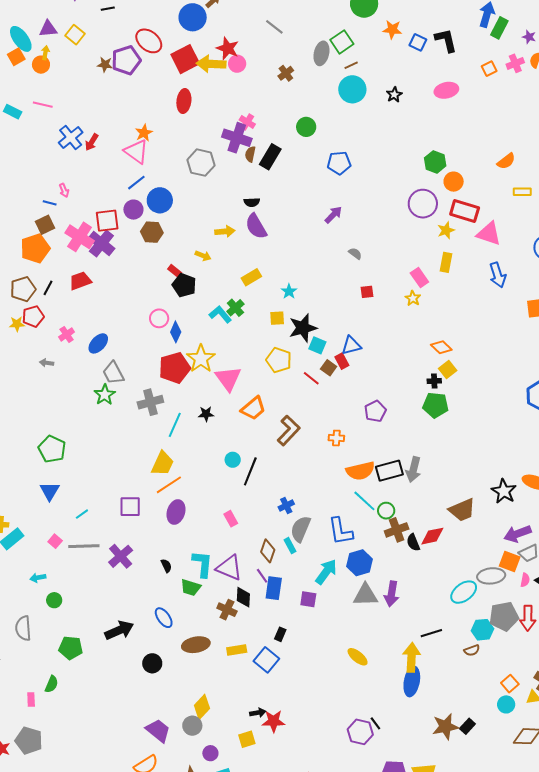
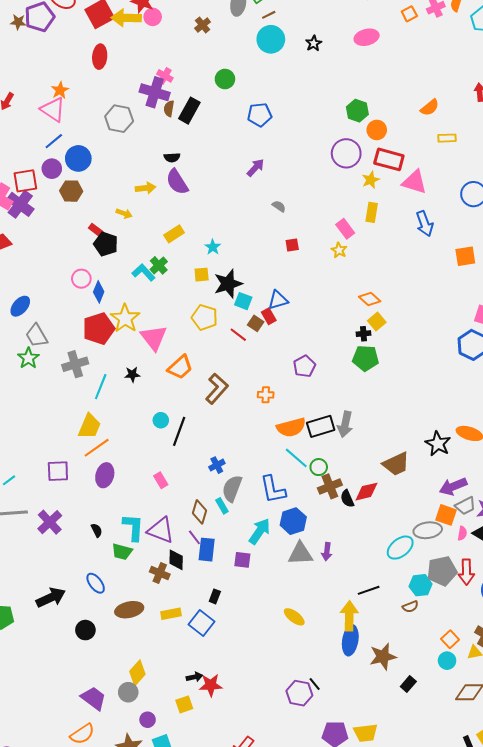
purple arrow: (392, 594) -> (327, 552), size x0.7
brown star: (445, 727) -> (383, 657), moved

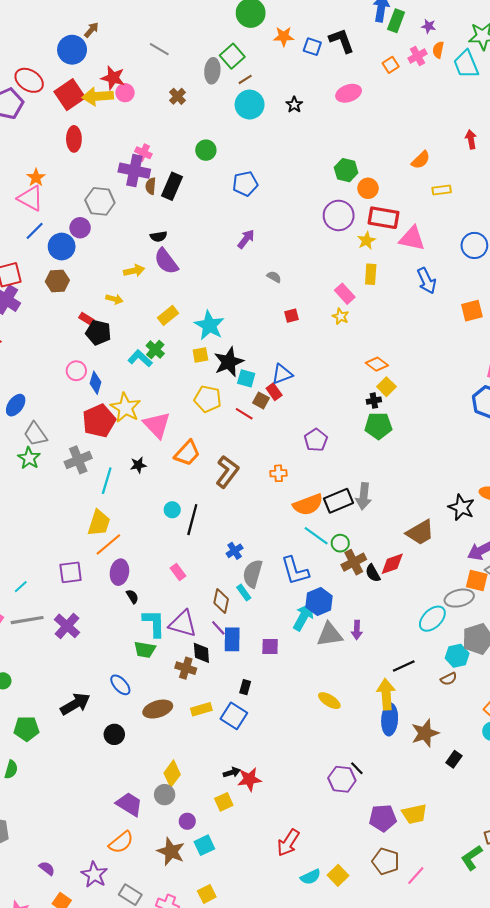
purple circle: (52, 169) -> (80, 228), moved
cyan star: (213, 247) -> (209, 325), size x1.8
black semicircle: (97, 530) -> (132, 596), moved
cyan arrow: (260, 531) -> (303, 617), moved

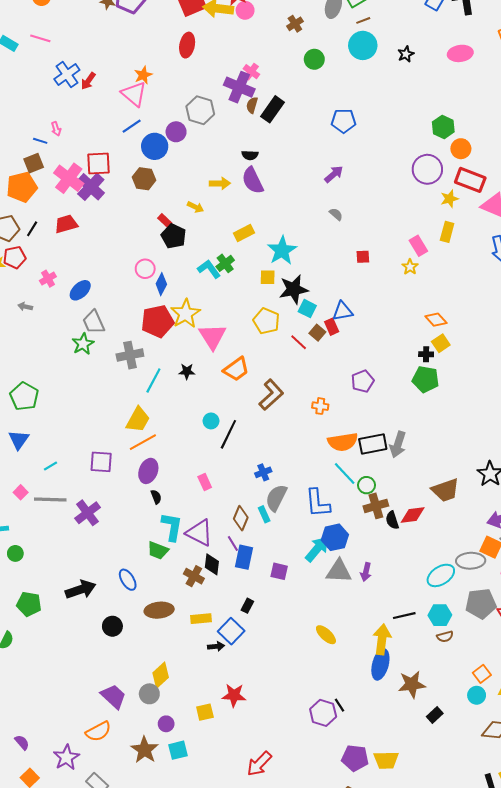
green circle: (206, 150) -> (314, 59), moved
gray semicircle: (274, 277) -> (336, 214), moved
cyan hexagon: (457, 656) -> (440, 615), moved
black arrow: (232, 772) -> (216, 646), moved

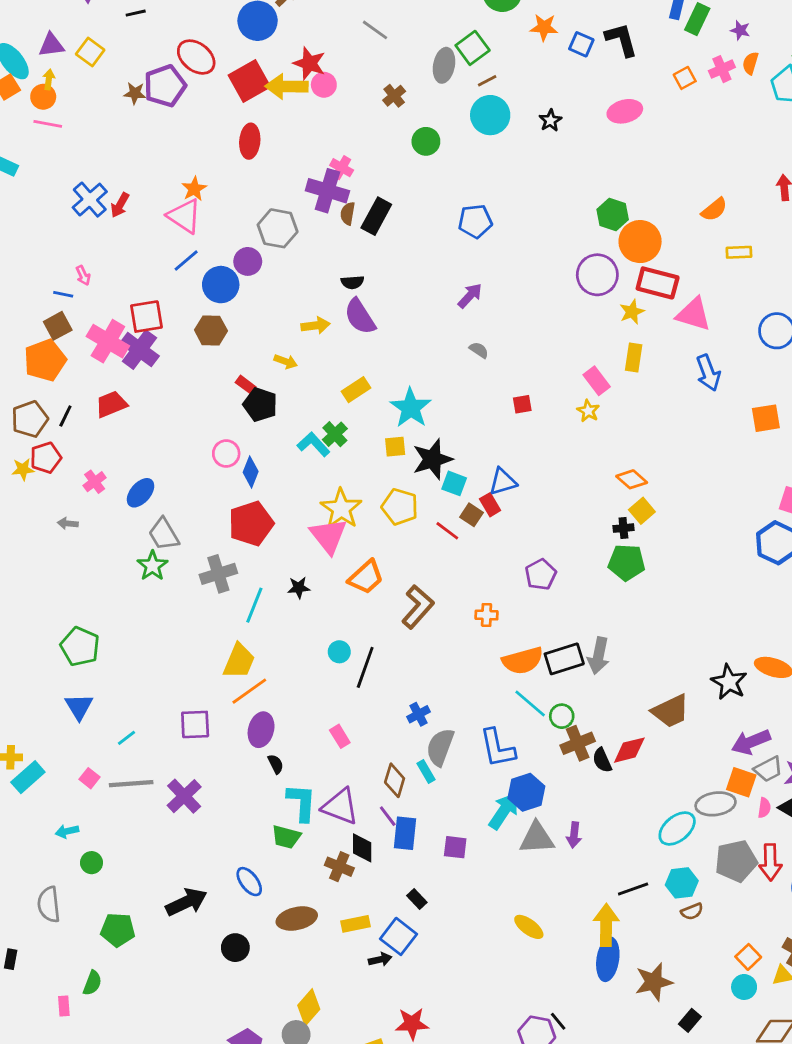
pink line: (40, 38) -> (48, 124), moved
orange circle: (461, 149) -> (640, 242), size x1.5
yellow star: (185, 314) -> (341, 509), moved
black rectangle: (247, 606) -> (417, 899), turned -64

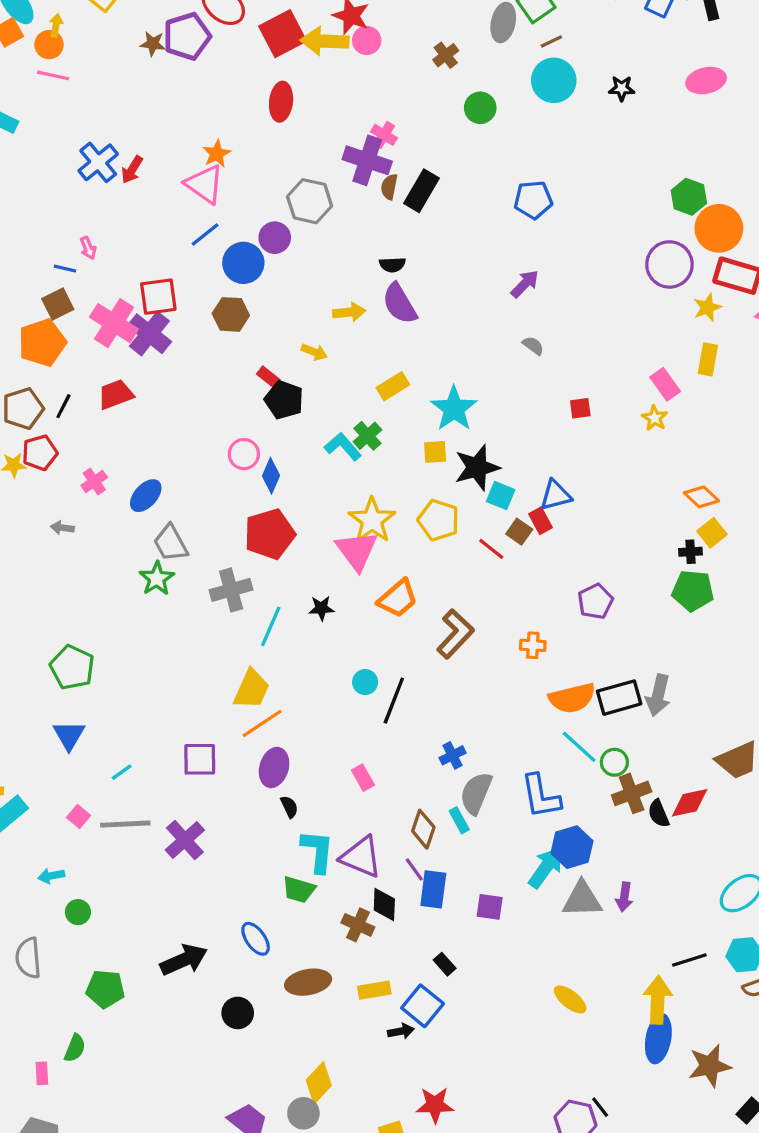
black star: (550, 120) -> (622, 88), turned 30

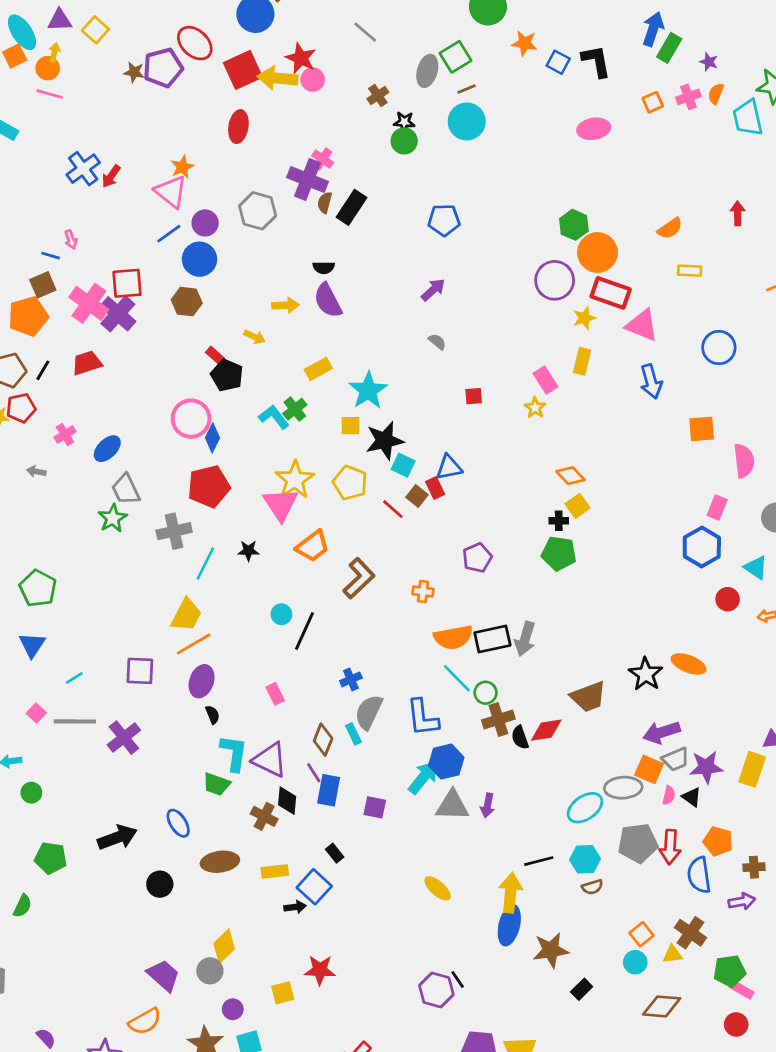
black star: (622, 88) -> (404, 122), moved
purple circle: (275, 238) -> (205, 223), moved
pink circle: (244, 454) -> (191, 419), size x1.5

